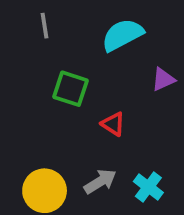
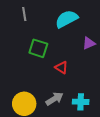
cyan cross: (148, 187) -> (81, 102), turned -35

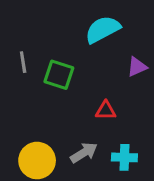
gray line: (24, 14) -> (23, 62), moved
red triangle: (62, 67) -> (106, 111), moved, turned -32

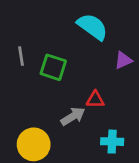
cyan semicircle: (103, 29) -> (92, 27), turned 64
gray arrow: (84, 153) -> (73, 116), moved

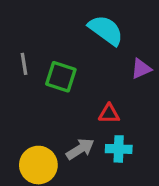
gray arrow: (73, 116) -> (80, 149), moved
cyan cross: (112, 142) -> (119, 149), moved

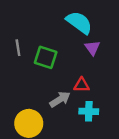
purple triangle: (141, 69) -> (92, 48), moved, turned -42
gray arrow: (80, 149) -> (60, 99), moved

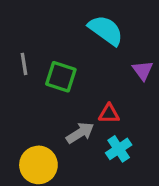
purple triangle: (92, 48) -> (143, 70), moved
cyan cross: (89, 111) -> (119, 149), turned -36

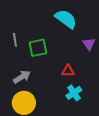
green square: (61, 77) -> (38, 48), turned -30
gray arrow: (80, 133) -> (22, 77), moved

